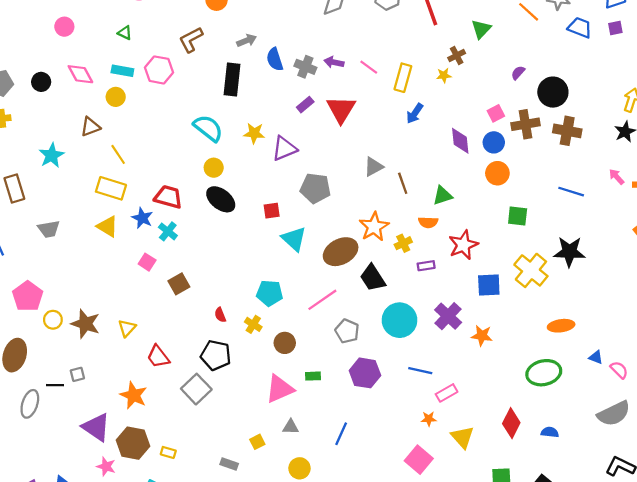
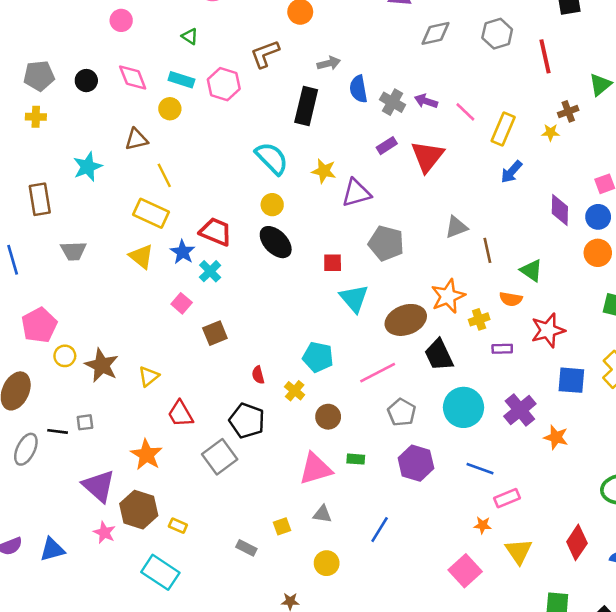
green triangle: (443, 196) -> (531, 270), turned 45

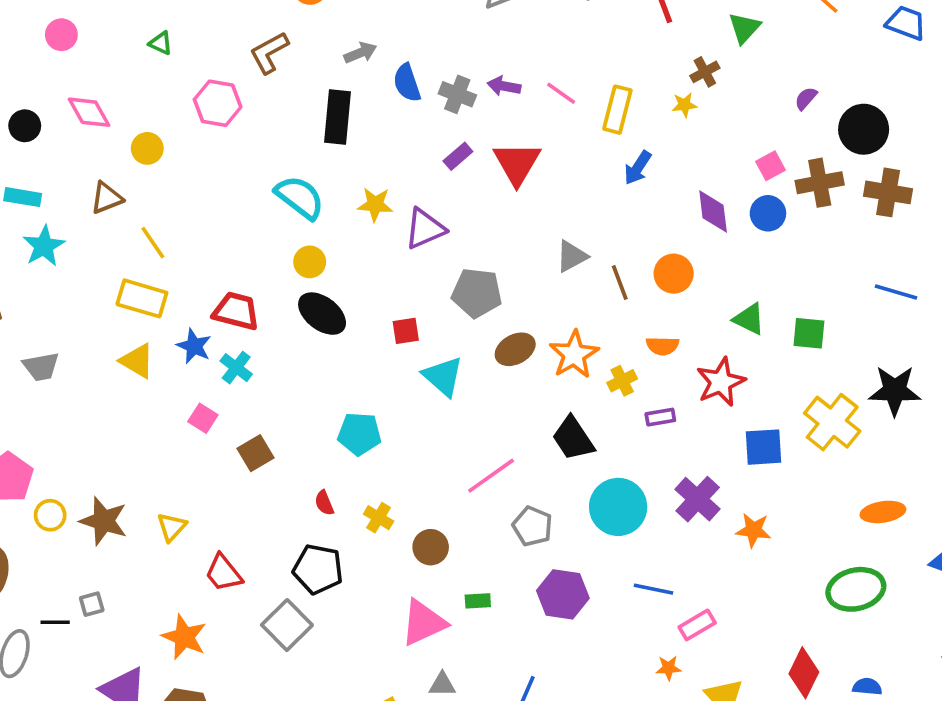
cyan rectangle: (181, 80) -> (23, 197), moved
orange circle: (598, 253) -> (674, 274), moved
green triangle: (531, 270) -> (749, 319), moved
brown ellipse: (406, 320) -> (515, 349), moved, size x0.7
cyan pentagon: (318, 357) -> (359, 434), moved

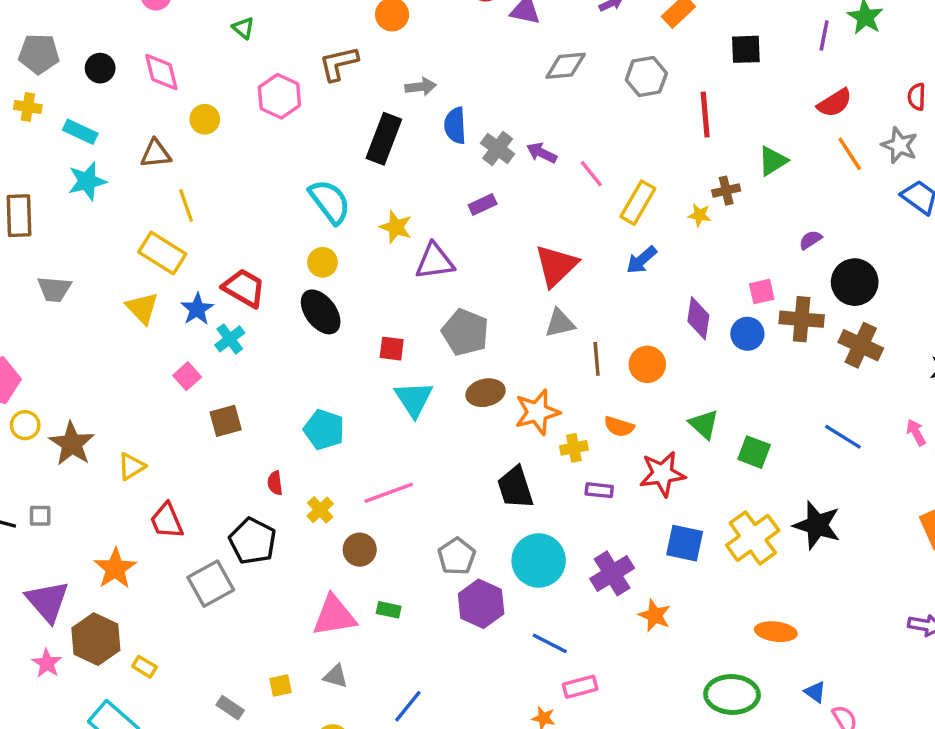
red triangle: (517, 163) -> (556, 266), moved
pink line: (491, 476) -> (389, 493), moved
purple hexagon: (563, 594) -> (481, 604), moved

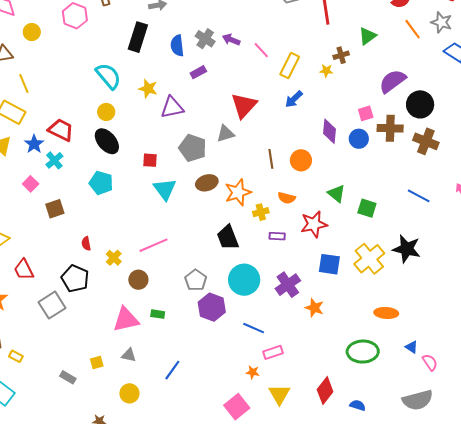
blue semicircle: (455, 126) -> (177, 46), moved
purple semicircle: (810, 240) -> (393, 81), size x2.0
gray triangle: (560, 323) -> (226, 134), moved
cyan pentagon: (324, 430) -> (101, 183), moved

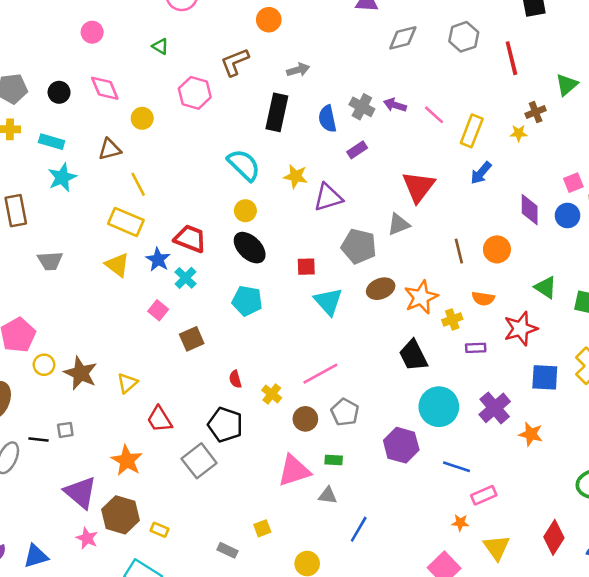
gray pentagon: (196, 280) -> (345, 412), moved
gray triangle: (129, 355) -> (328, 495), moved

